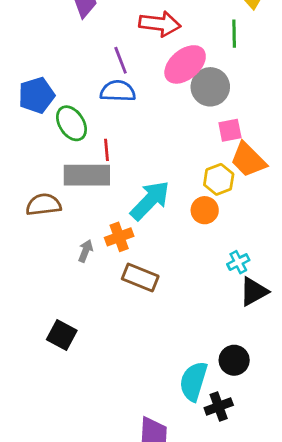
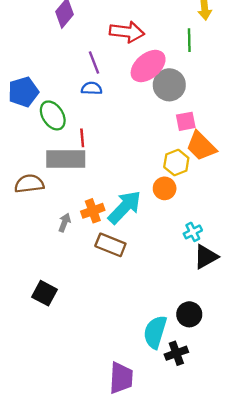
blue semicircle: (118, 91) -> (92, 88), size x0.7
cyan arrow: (150, 200) -> (125, 207), moved

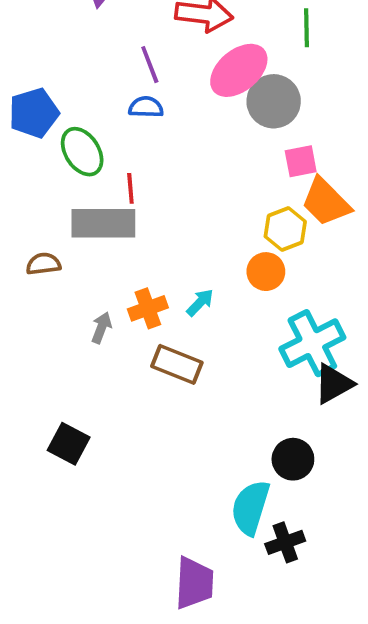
brown semicircle: (29, 184) -> (43, 264), size x0.7
cyan arrow: (125, 207) -> (200, 303), size x0.5
cyan cross: (193, 232) -> (312, 343), size x2.0
black circle: (189, 314) -> (293, 459), moved

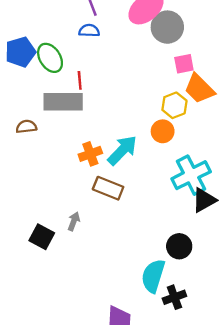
blue pentagon: (34, 113) -> (20, 52), moved
cyan arrow: (200, 303) -> (122, 150), size x1.8
gray arrow: (101, 328) -> (74, 221), moved

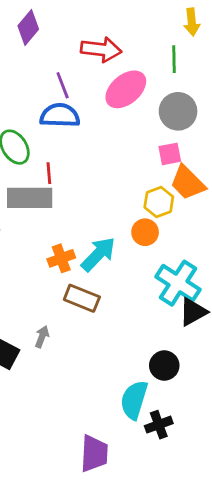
gray circle: (167, 27) -> (178, 111), moved
blue semicircle: (89, 31) -> (60, 115), size x1.6
cyan cross: (191, 175) -> (178, 283), turned -30

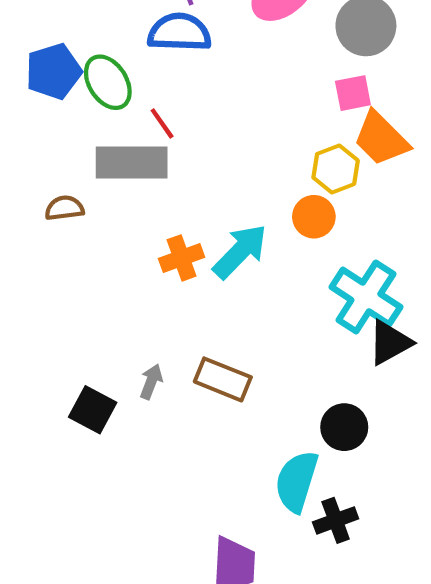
red line: (49, 173) -> (162, 123), turned -30
brown rectangle: (82, 298) -> (223, 379), moved

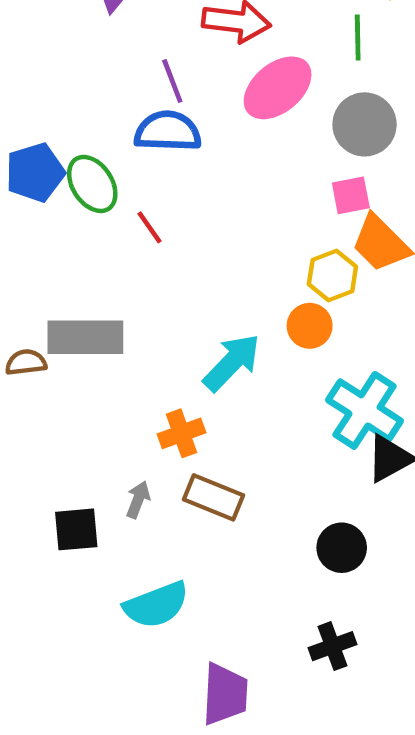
gray rectangle: (132, 163) -> (85, 337), moved
brown semicircle: (64, 208) -> (26, 362), moved
orange cross: (182, 258) -> (181, 433), moved
black square: (93, 410) -> (76, 529), turned -33
cyan semicircle: (297, 481) -> (156, 605), moved, turned -128

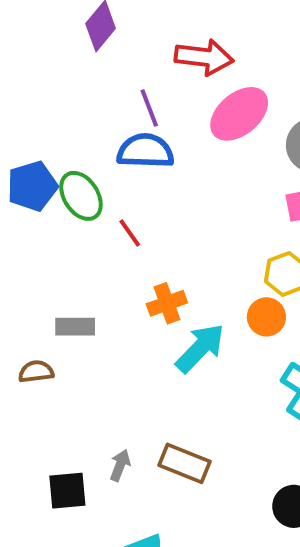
gray rectangle: (85, 337) -> (75, 327), size x0.6
brown semicircle: (26, 362) -> (36, 372), moved
orange cross: (181, 433) -> (167, 303), moved

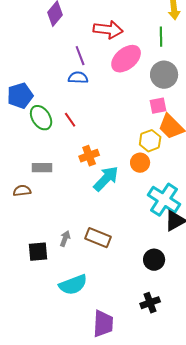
blue semicircle: (145, 151) -> (78, 78), size x0.7
green ellipse: (81, 196) -> (41, 118), moved

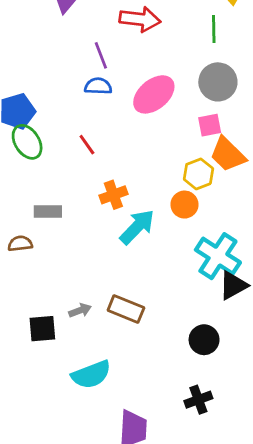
pink ellipse: (126, 59) -> (154, 94), moved
green ellipse: (41, 118) -> (27, 142), moved
gray arrow: (65, 239) -> (80, 310), turned 49

